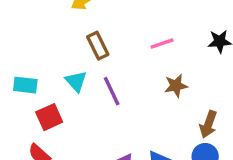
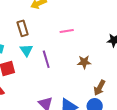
pink line: (162, 43) -> (67, 31), moved
brown rectangle: (98, 46) -> (23, 28), moved

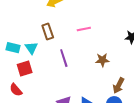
brown rectangle: (23, 28) -> (48, 32), moved
cyan triangle: (26, 50) -> (31, 48), moved

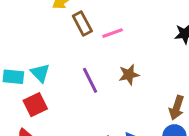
brown rectangle: (48, 32) -> (82, 24), moved
brown star: (102, 60) -> (129, 75), moved

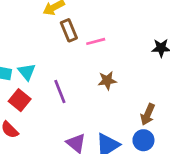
purple line: (90, 80) -> (60, 92), moved
red square: (35, 105) -> (20, 100), turned -30

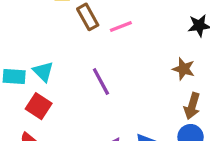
brown star: (107, 81) -> (184, 69), moved, turned 30
purple line: (60, 92) -> (101, 82), moved

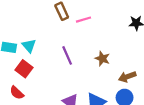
brown star: (184, 69) -> (102, 59), moved
brown arrow: (192, 106) -> (127, 77), turned 49

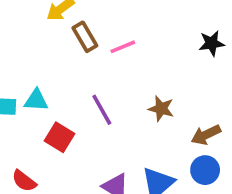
cyan triangle: (29, 46) -> (36, 100), turned -40
red square: (24, 69) -> (60, 137), moved

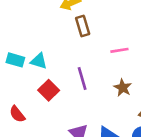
pink line: (123, 47) -> (119, 50), moved

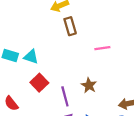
purple line: (82, 79) -> (65, 96), moved
brown star: (123, 88) -> (89, 85), moved

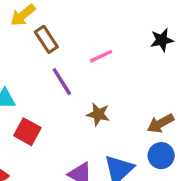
purple line: (65, 96) -> (62, 82), moved

